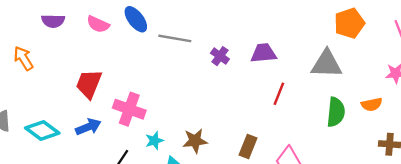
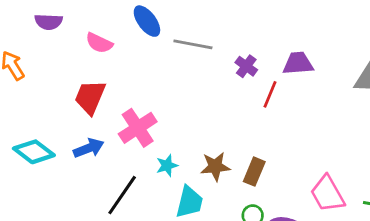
pink semicircle: (98, 24) -> (99, 43), moved
red line: (279, 94) -> (270, 94), moved
pink cross: (129, 109) -> (138, 128), turned 36
brown rectangle: (248, 147) -> (254, 172), moved

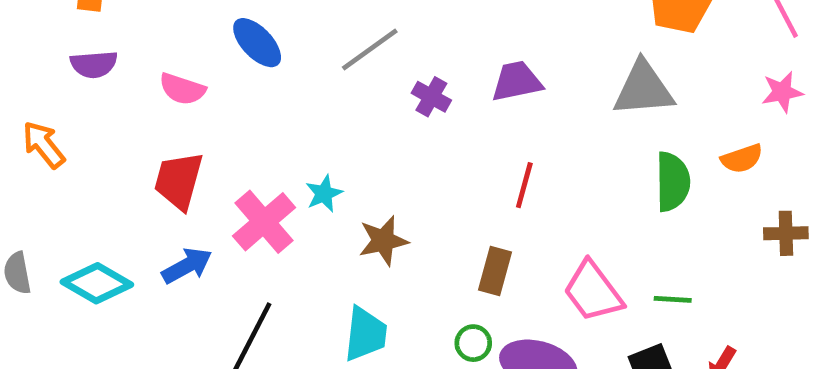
gray line: (193, 44) -> (370, 50), moved, turned -39
red line: (270, 94) -> (524, 185), moved
cyan star: (167, 165) -> (324, 194), moved
brown star: (215, 166) -> (383, 241), moved
brown rectangle: (254, 172) -> (495, 271), moved

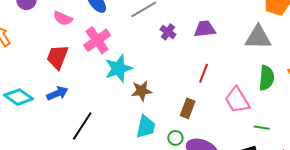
cyan star: (324, 194) -> (118, 68), size x1.8
pink cross: (264, 222) -> (97, 40), moved
pink trapezoid: (593, 291) -> (237, 100), moved
cyan trapezoid: (365, 334) -> (146, 127), moved

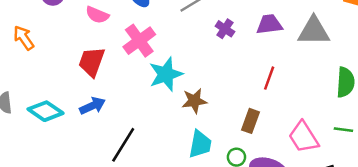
gray triangle: (258, 37) -> (314, 31), moved
pink trapezoid: (237, 100) -> (304, 137), moved
green line: (262, 128) -> (343, 130), moved

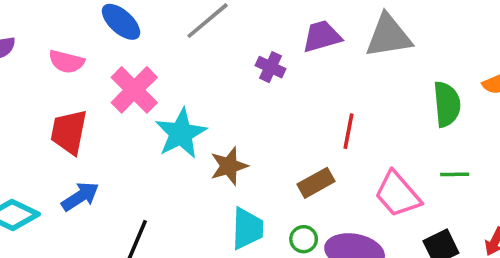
purple cross: (225, 29) -> (271, 67), moved
red line: (269, 78) -> (349, 131), moved
brown rectangle: (251, 121) -> (316, 183), turned 50

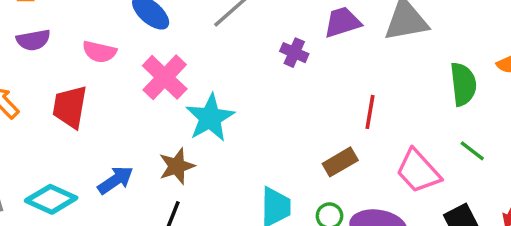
red trapezoid: (69, 132) -> (70, 107), moved
brown star: (229, 166) -> (177, 166), moved
green line: (455, 174) -> (472, 151), turned 40

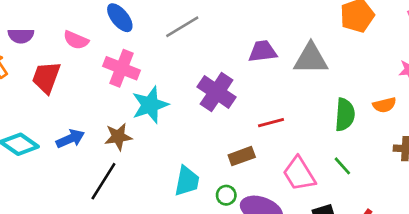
purple semicircle: (33, 40) -> (21, 36), moved
purple cross: (294, 53) -> (217, 92), moved, size x1.8
pink cross: (165, 77) -> (121, 68), turned -32
red line: (370, 112) -> (271, 123), turned 55

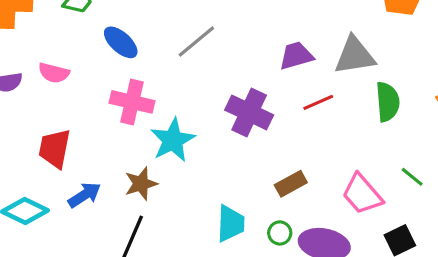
pink semicircle: (76, 40) -> (54, 73), moved
red trapezoid: (46, 77) -> (55, 149), moved
green semicircle: (345, 115) -> (388, 102), moved
red line: (271, 123) -> (318, 102), moved

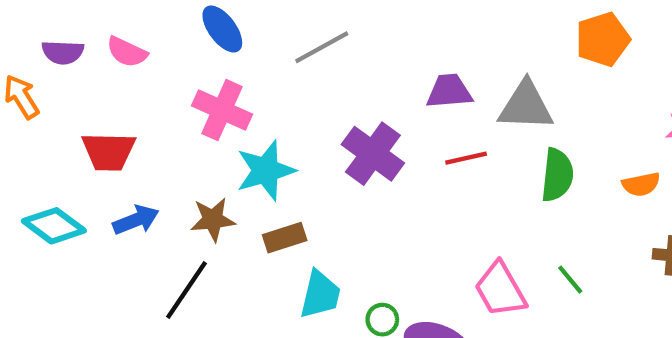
red trapezoid: (55, 149) -> (109, 151), turned -111
brown rectangle: (291, 184) -> (285, 238), moved

